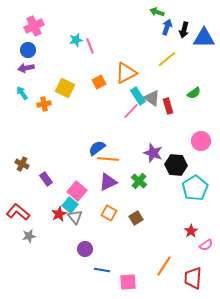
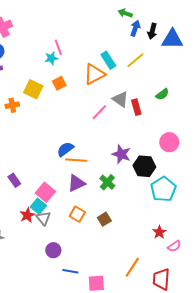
cyan star: (76, 40) -> (51, 58), moved
orange square: (99, 82) -> (59, 83), moved
cyan rectangle: (138, 96) -> (108, 60), moved

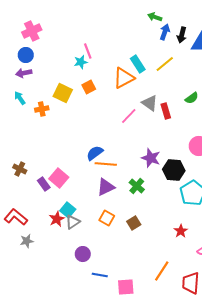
pink square: (45, 192) -> (59, 178), moved
gray triangle: (43, 218) -> (73, 222), turned 35
red star: (159, 232) -> (181, 231), moved

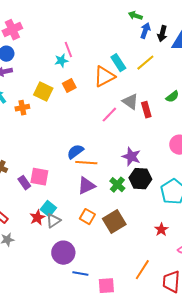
black hexagon: (174, 170) -> (140, 179), moved
pink square: (59, 178) -> (39, 177), turned -30
brown square: (134, 223) -> (114, 222), size x1.6
purple circle: (83, 254) -> (63, 253), size x1.5

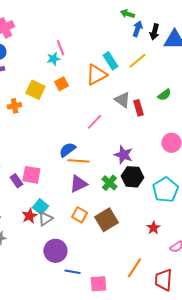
pink line: (109, 115) -> (94, 122), moved

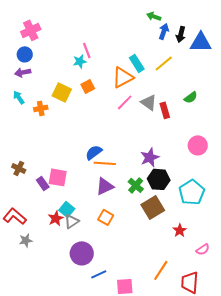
pink line: (94, 122) -> (125, 102), moved
purple star: (123, 155) -> (150, 157), turned 30
brown square: (106, 220) -> (153, 207), moved
blue line: (72, 272) -> (99, 274), turned -35

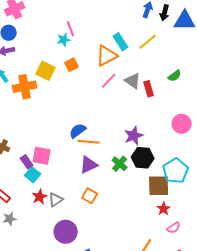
orange cross: (41, 108) -> (25, 87), size x1.6
brown square: (153, 207) -> (159, 186), moved, turned 30
cyan square: (67, 209) -> (33, 175), moved
pink semicircle: (203, 249) -> (174, 228), moved

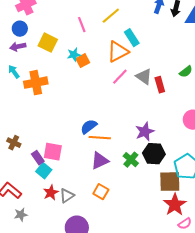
cyan star: (64, 40) -> (74, 55), moved
yellow line: (148, 42) -> (111, 16), moved
yellow square: (46, 71) -> (48, 43), moved
red star: (164, 209) -> (175, 205), size x1.6

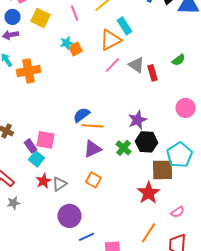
yellow square: (48, 43) -> (40, 18), moved
red star: (175, 205) -> (148, 193), moved

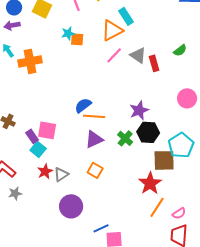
orange square: (76, 49) -> (77, 39), turned 32
pink semicircle: (178, 212) -> (179, 213), moved
orange line: (148, 233) -> (157, 207), moved
blue line: (86, 237) -> (101, 228), moved

